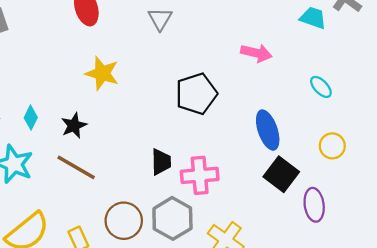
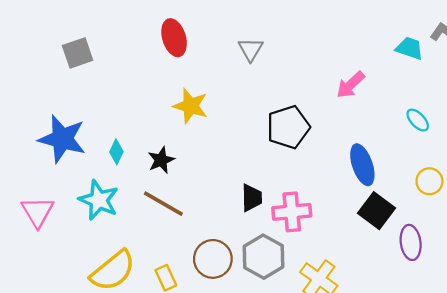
pink arrow: (256, 53) -> (351, 85), turned 124

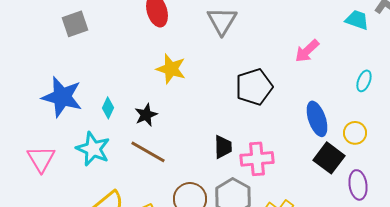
gray triangle: (251, 49) -> (222, 21), size x1.4
cyan ellipse: (418, 120) -> (364, 81), turned 65
yellow circle: (429, 181) -> (355, 133), moved

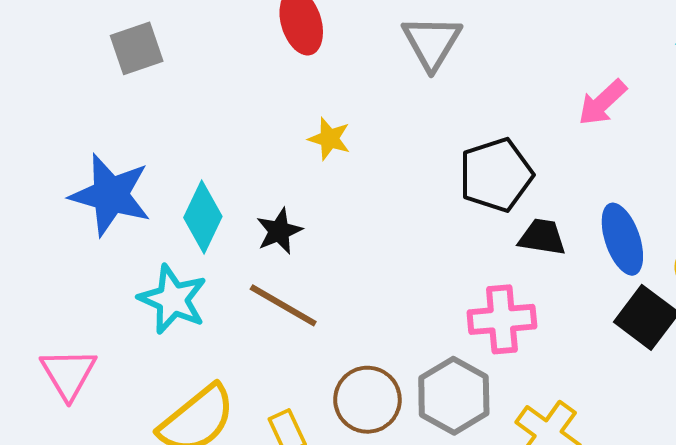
yellow star: (171, 69) -> (329, 139), size x0.7
cyan diamond: (108, 108) -> (203, 217), size x1.6
black trapezoid: (223, 147) -> (542, 237), moved, turned -80
pink triangle: (41, 159) -> (68, 374), moved

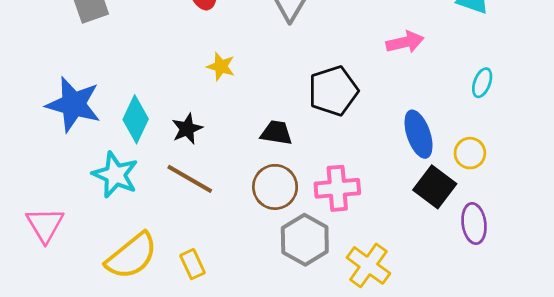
pink arrow: (602, 103) -> (405, 42), turned -150
black trapezoid: (542, 237) -> (276, 133), moved
brown circle: (367, 400) -> (275, 187), moved

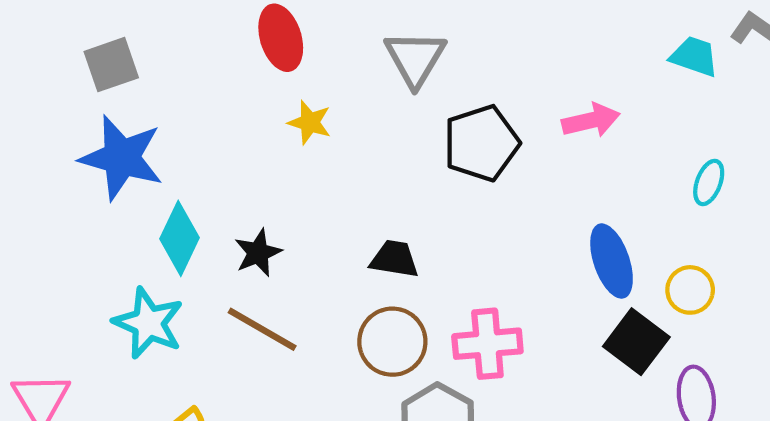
yellow star: (221, 66) -> (310, 123), moved
black pentagon: (333, 91) -> (481, 143), moved
blue star: (73, 104) -> (122, 158), moved

